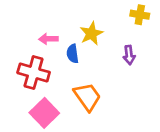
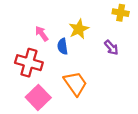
pink arrow: (48, 39) -> (42, 34), turned 56
purple arrow: (129, 55) -> (111, 48), turned -35

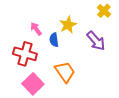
yellow cross: (121, 13) -> (104, 11), turned 32
purple arrow: (111, 48) -> (96, 41), size x1.5

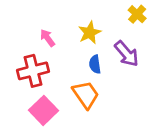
blue semicircle: (54, 40) -> (95, 64), moved
red cross: (25, 54) -> (33, 71), turned -30

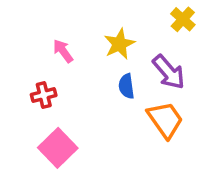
red cross: (33, 71) -> (44, 95), size x0.6
orange trapezoid: (86, 95) -> (165, 120), moved

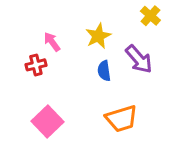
red cross: (44, 95) -> (36, 65), moved
orange trapezoid: (165, 120) -> (121, 119), moved, turned 108

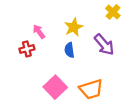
blue semicircle: (104, 71) -> (69, 50), moved
pink square: (48, 121) -> (55, 87), moved

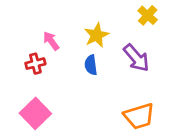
pink square: (55, 87) -> (35, 113), moved
orange trapezoid: (91, 89) -> (139, 116), moved

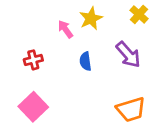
yellow star: (97, 35) -> (91, 18), moved
pink arrow: (51, 41) -> (65, 29), moved

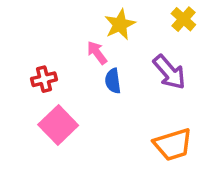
pink arrow: (65, 29) -> (97, 53), moved
pink square: (33, 107) -> (58, 125), moved

